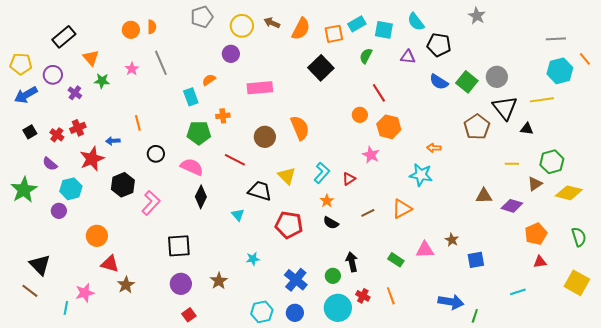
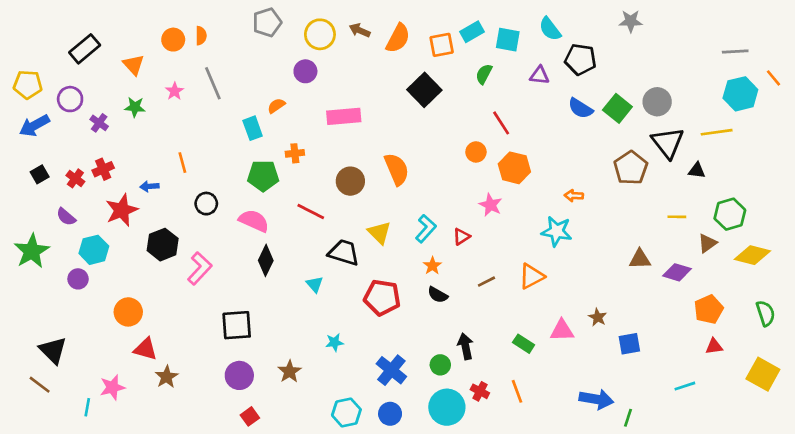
gray star: (477, 16) -> (631, 21), turned -30
orange triangle: (91, 58) -> (134, 65), moved

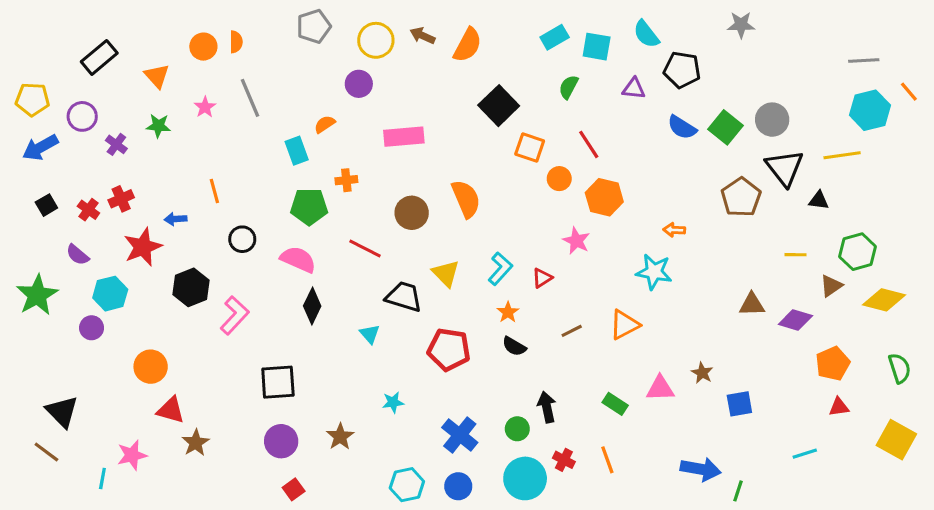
orange square: (442, 45) -> (530, 148), moved, turned 30

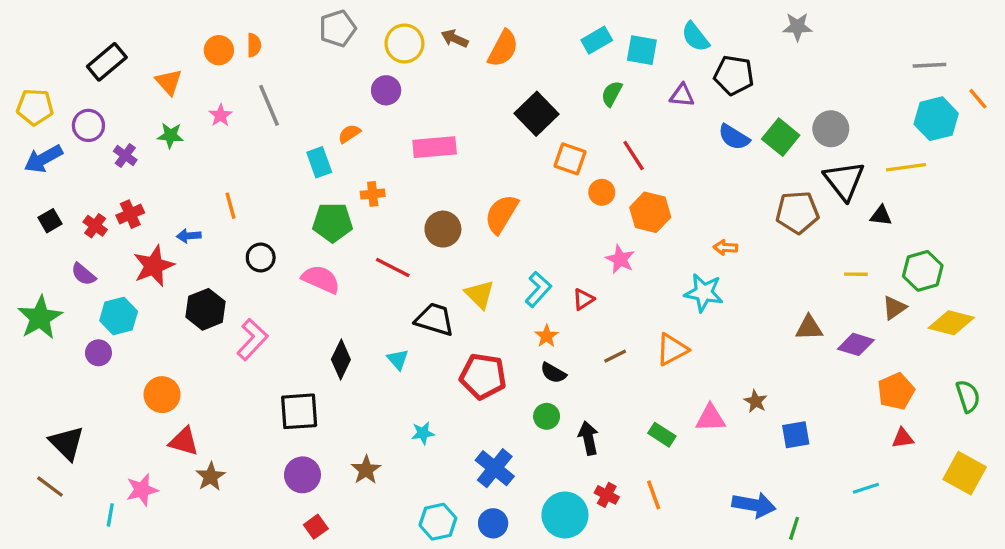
brown pentagon: (741, 197) -> (797, 212), turned 30
orange semicircle: (466, 199) -> (501, 214), turned -126
black diamond: (312, 306) -> (341, 359), moved
green circle: (517, 429) -> (547, 416), moved

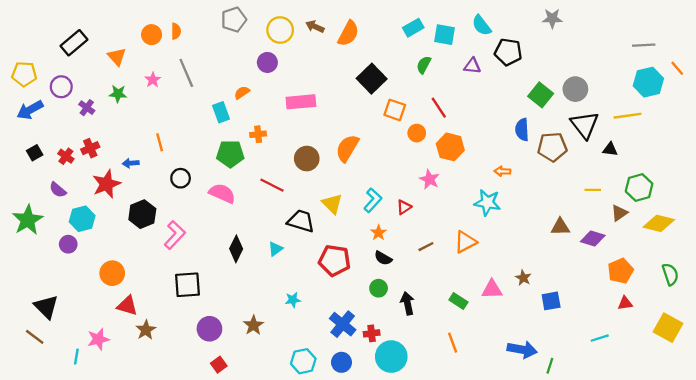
blue semicircle: (734, 137) -> (522, 130), moved, turned 55
cyan triangle: (398, 359) -> (275, 249), turned 35
black square: (299, 411) -> (187, 285), moved
red cross: (607, 495) -> (372, 333), moved, turned -35

